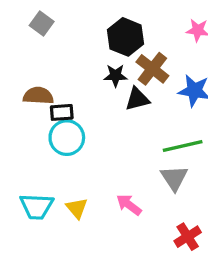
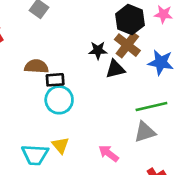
black hexagon: (126, 37) -> (130, 20), moved
gray triangle: (174, 178) -> (145, 132), turned 45
yellow triangle: (77, 208) -> (60, 145), moved

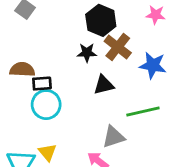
black hexagon: (130, 20) -> (101, 20), moved
black triangle: (115, 69) -> (104, 85), moved
gray triangle: (145, 132) -> (113, 137), moved

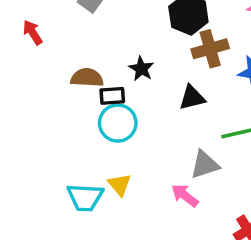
brown cross: (118, 47) -> (210, 49), turned 36
black star: (87, 53) -> (141, 69), moved, turned 30

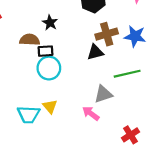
brown cross: (210, 49) -> (107, 34), moved
black star: (141, 69) -> (50, 23), moved

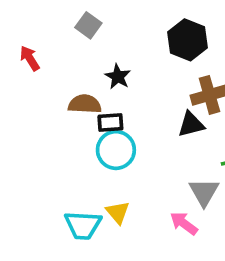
gray triangle: (103, 94) -> (204, 192), turned -42

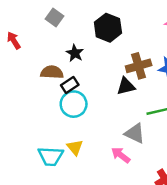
black hexagon: (187, 40) -> (108, 28), moved
black rectangle: (110, 122) -> (70, 85), turned -30
gray triangle: (204, 192) -> (135, 133), turned -35

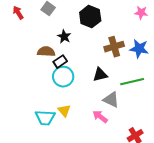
red arrow: (14, 40) -> (18, 13), moved
black triangle: (126, 86) -> (100, 75), moved

